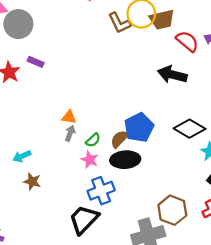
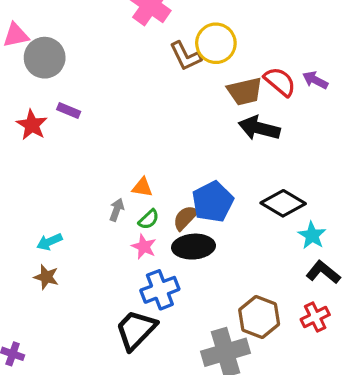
brown trapezoid: (162, 19) -> (245, 91), moved
orange triangle: (69, 117) -> (142, 187), moved
brown star: (32, 181) -> (46, 277), moved

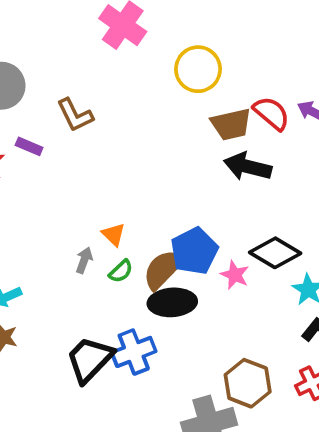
brown L-shape: (185, 56) -> (75, 115), moved
orange triangle: (142, 187) -> (114, 234), turned 35
brown semicircle: (185, 218) -> (163, 269), size x1.4
pink star: (144, 247) -> (235, 275), moved
black trapezoid: (136, 330) -> (90, 359), moved

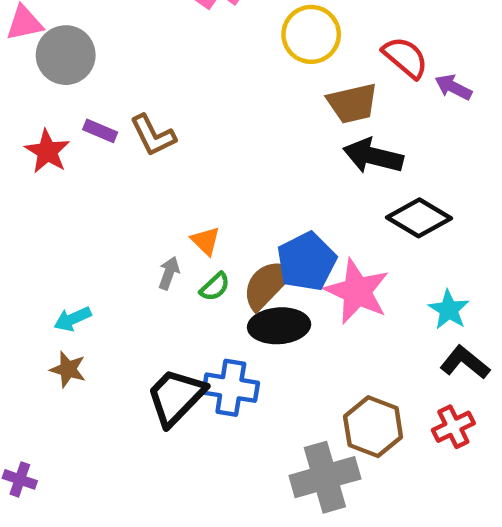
red semicircle: (271, 113) -> (405, 57), moved
brown L-shape: (75, 115) -> (153, 135), moved
black diamond: (275, 253) -> (419, 218), moved
pink star: (235, 275) -> (357, 291), size x1.8
blue cross: (134, 352) -> (231, 388), turned 30

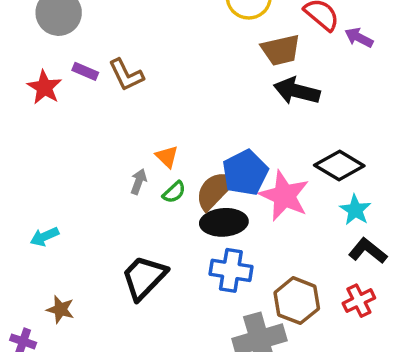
black diamond: (419, 218) -> (339, 166), moved
cyan arrow: (73, 319) -> (44, 237), moved
brown star: (68, 369) -> (60, 309), moved
blue cross: (231, 388) -> (231, 270), moved

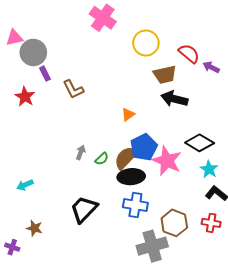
purple rectangle: (85, 71) -> (45, 74), moved, turned 40
orange triangle: (167, 157) -> (128, 115), moved, turned 40
red cross: (359, 301) -> (211, 223), turned 36

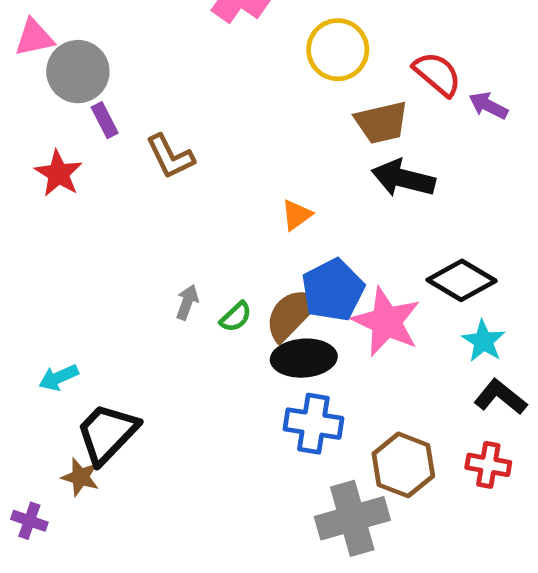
black trapezoid: (84, 209) -> (107, 433), moved

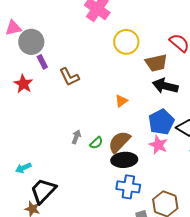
yellow circle: (338, 50) -> (126, 42), moved
blue pentagon: (333, 290) -> (161, 122), moved
pink star: (386, 322) -> (158, 145), size x0.7

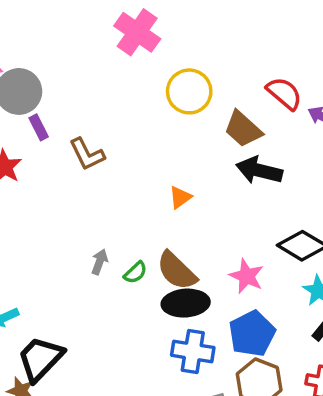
brown trapezoid: (156, 63) -> (243, 129), turned 55
blue pentagon: (161, 122) -> (252, 334), moved
brown semicircle: (119, 142) -> (177, 271), turned -90

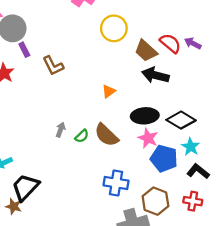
red semicircle: (284, 93) -> (170, 43), moved
black ellipse: (186, 303) -> (145, 116), moved
blue pentagon: (252, 334) -> (164, 158), moved, turned -30

